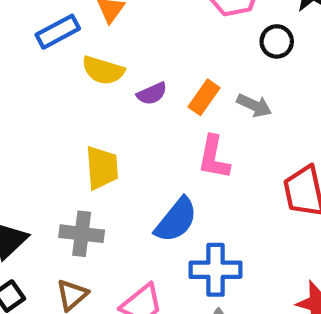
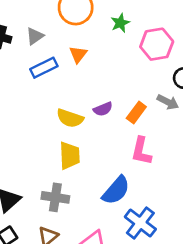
yellow semicircle: (103, 70) -> (70, 118), moved
gray arrow: (254, 105) -> (168, 102), moved
blue cross: (216, 270) -> (140, 223), turned 36

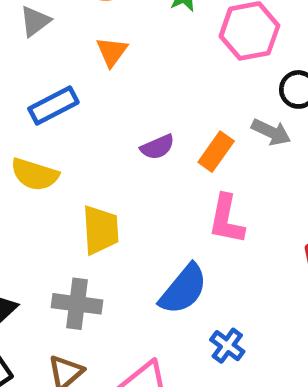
blue rectangle: (44, 68) -> (53, 105), moved
yellow semicircle: (70, 118) -> (35, 174), moved
blue cross: (140, 223) -> (227, 346), size x0.6

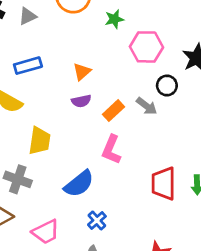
orange triangle: (112, 52) -> (82, 72), moved

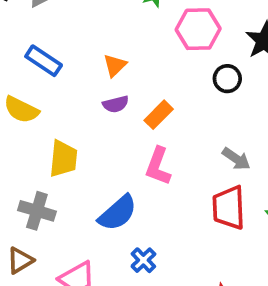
blue rectangle: (28, 66) -> (44, 61), turned 52
gray arrow: (147, 106) -> (236, 159), moved

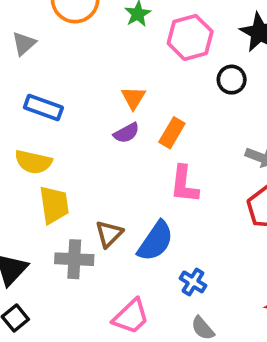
orange triangle: (115, 65) -> (133, 98), moved
yellow trapezoid: (63, 159) -> (54, 205), moved
brown triangle: (20, 260) -> (109, 234), moved

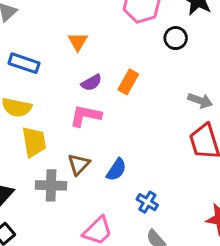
orange triangle: (133, 98) -> (78, 42), moved
pink L-shape: (184, 184) -> (85, 116), moved, turned 96
blue semicircle: (155, 241) -> (116, 170), size x0.7

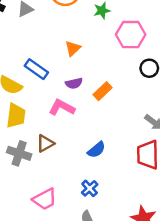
blue rectangle: (24, 63) -> (36, 69), moved
blue semicircle: (116, 170) -> (96, 150), moved

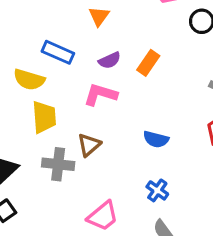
blue semicircle: (96, 150) -> (156, 139), turned 66

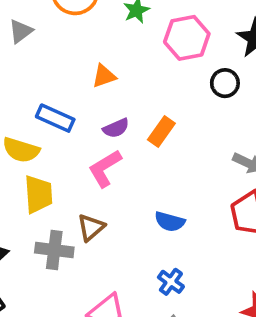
orange triangle: (99, 16) -> (104, 76), turned 35
pink L-shape: (100, 95) -> (105, 168), turned -48

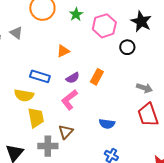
gray triangle: (21, 31) -> (16, 33), turned -40

